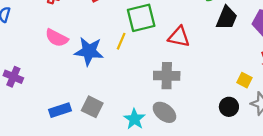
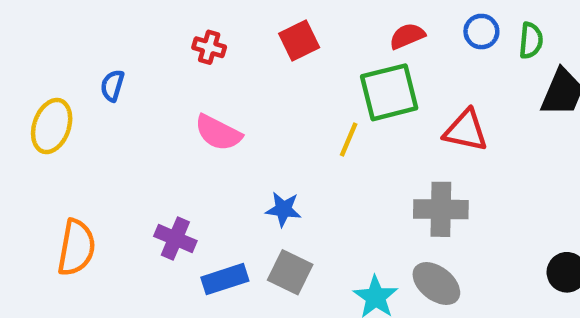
blue star: (89, 51) -> (283, 209), moved, size x0.6
purple cross: (13, 77) -> (175, 239), moved

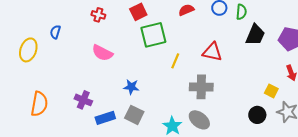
green square: (389, 92) -> (153, 35), moved
yellow line: (349, 140) -> (175, 61), moved

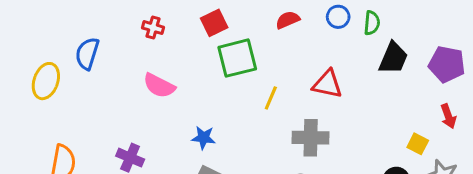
blue semicircle: (55, 32) -> (87, 54), size x1.5

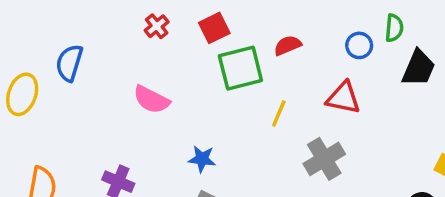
blue circle: (338, 17) -> (359, 45), moved
red semicircle: (288, 20) -> (288, 45), moved
red cross: (153, 28) -> (157, 26), moved, turned 35
gray cross: (311, 138) -> (324, 159), turned -32

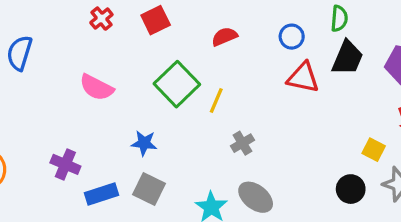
green semicircle: (394, 28) -> (339, 19), moved
green square: (240, 68) -> (177, 84), moved, turned -30
red triangle: (343, 98) -> (303, 78), moved
gray cross: (324, 159) -> (242, 143), moved, size x0.6

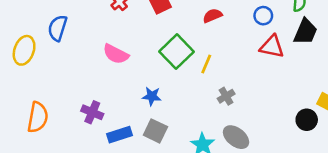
black circle: (351, 189) -> (307, 120), moved

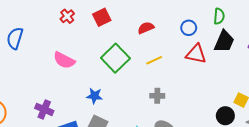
yellow line: (206, 64) -> (154, 60), moved, turned 42
gray cross: (226, 96) -> (157, 96), turned 32

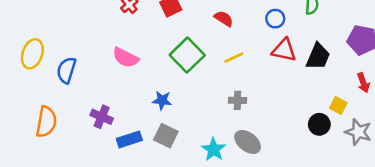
red semicircle: (146, 28) -> (224, 19), turned 56
blue semicircle: (15, 38) -> (66, 70), moved
black trapezoid: (224, 41) -> (318, 56), moved

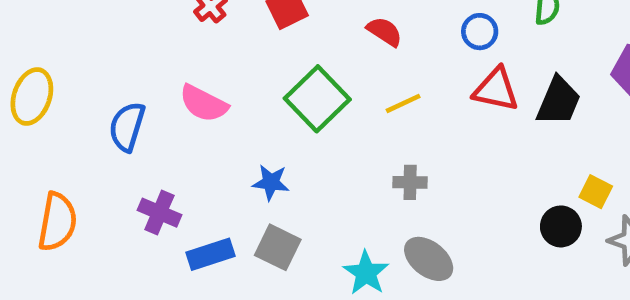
blue semicircle: (66, 70) -> (127, 127), moved

